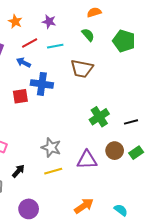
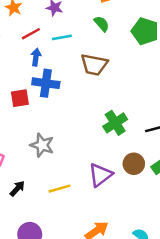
blue arrow: (23, 62) -> (36, 57), moved, turned 72
gray star: (51, 147) -> (42, 145), moved
purple triangle: (87, 160) -> (100, 175), turned -35

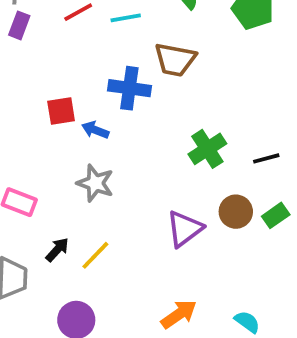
blue arrow: (36, 57) -> (95, 130), moved, turned -77
blue cross: (46, 83) -> (129, 88), moved
yellow line: (59, 189) -> (95, 255), moved, turned -30

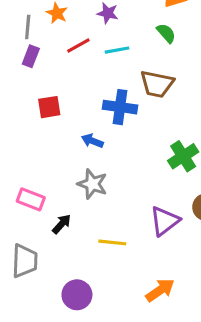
red square: (61, 111) -> (49, 107), moved
black arrow: (57, 250) -> (62, 224), moved
yellow line: (95, 255) -> (112, 242), moved, turned 52

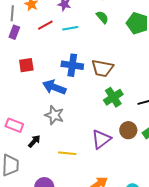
brown trapezoid: (157, 84) -> (102, 68), moved
blue arrow: (92, 141) -> (54, 87), size x1.6

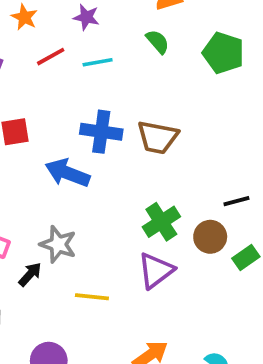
green cross: (113, 97) -> (161, 222), moved
gray star: (54, 115) -> (58, 244), moved
brown circle: (128, 130) -> (210, 237), moved

